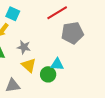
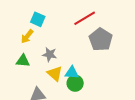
gray pentagon: (72, 33) -> (101, 40), turned -30
cyan triangle: (57, 64) -> (72, 73), moved

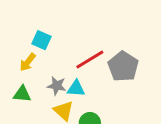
red line: (85, 18) -> (90, 59), moved
cyan triangle: (72, 73) -> (76, 89), moved

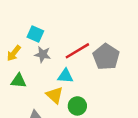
yellow arrow: (28, 62) -> (14, 53), moved
gray star: (57, 86) -> (43, 54), moved

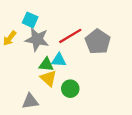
gray star: (43, 54) -> (37, 39), size x1.5
green triangle: (19, 81) -> (46, 65), moved

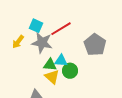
red line: (70, 36) -> (61, 29), moved
green circle: (70, 89) -> (70, 71), moved

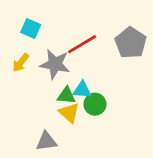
cyan square: (36, 26) -> (31, 28), moved
gray pentagon: (95, 45) -> (131, 43), moved

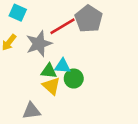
gray pentagon: (131, 43) -> (89, 19), moved
gray star: (55, 64) -> (39, 44), turned -30

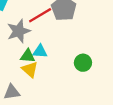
green circle: (74, 79) -> (83, 63), moved

